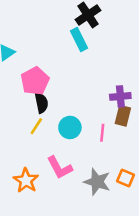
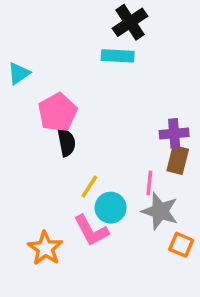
cyan rectangle: (79, 40) -> (118, 56), turned -60
yellow line: (36, 126) -> (89, 186), moved
cyan circle: (70, 127) -> (111, 208), moved
gray star: (97, 182) -> (160, 211), moved

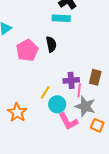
purple cross: (174, 133) -> (71, 80), moved
black semicircle: (66, 142) -> (51, 44), moved
pink L-shape: (91, 231) -> (68, 121), moved
orange star: (45, 248) -> (17, 112), moved

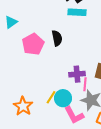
cyan rectangle: (61, 18) -> (77, 12), moved
yellow line: (45, 92) -> (51, 97), moved

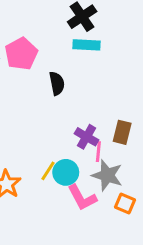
pink pentagon: (33, 44) -> (21, 54), moved
purple cross: (77, 74) -> (87, 137), turned 35

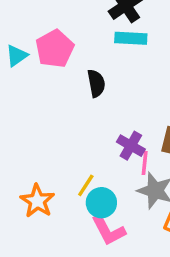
cyan circle: (66, 172) -> (101, 203), moved
pink L-shape: (82, 198) -> (108, 230), moved

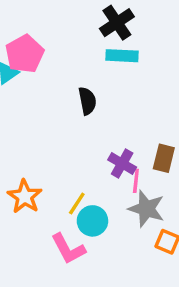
pink pentagon: (55, 49) -> (25, 54), moved
orange star: (37, 201) -> (25, 197), moved
pink L-shape: (108, 230) -> (68, 249), moved

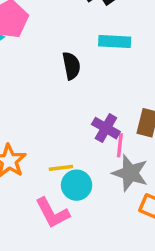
cyan rectangle: (122, 56) -> (115, 42), moved
yellow line: (77, 204) -> (61, 168), turned 50

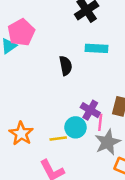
gray star: (130, 173) -> (108, 142), turned 30
cyan circle: (77, 185) -> (75, 127), moved

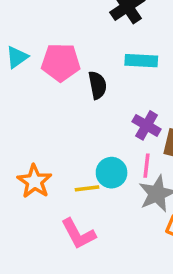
pink pentagon: (21, 32) -> (61, 62), moved, turned 30
purple cross: (90, 110) -> (147, 125), moved

